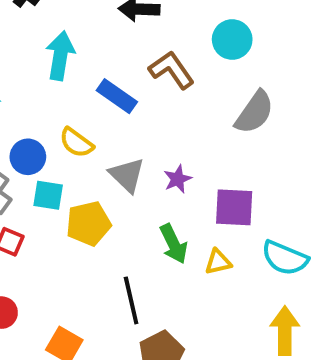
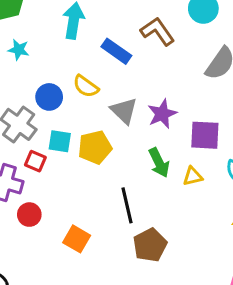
purple star: (178, 179) -> (162, 114), size x1.4
cyan square: (48, 195) -> (60, 141), moved

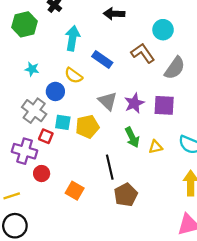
brown L-shape: (158, 31) -> (143, 53), moved
cyan star: (19, 50) -> (32, 69), moved
yellow semicircle: (86, 86) -> (74, 75), moved
purple square: (205, 135) -> (164, 105), moved

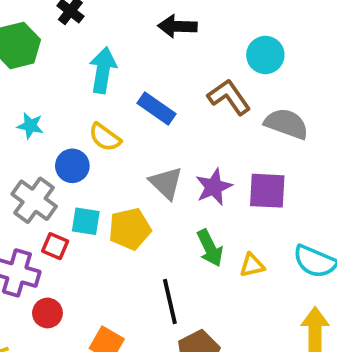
gray semicircle: (175, 68) -> (286, 124), turned -105

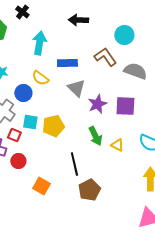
blue rectangle: (156, 108) -> (67, 63), turned -36
gray triangle: (166, 183) -> (76, 88), moved
yellow triangle: (252, 265) -> (117, 145), turned 40
red circle: (47, 313) -> (18, 161), moved

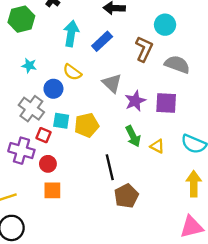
brown L-shape: (105, 57) -> (144, 49), turned 60
blue rectangle: (67, 63) -> (102, 41), moved, turned -42
orange square: (41, 186) -> (52, 190), moved, turned -30

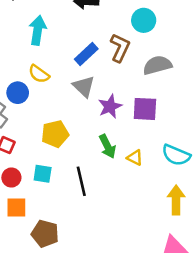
blue rectangle: (102, 41) -> (86, 54), moved
gray semicircle: (177, 64) -> (157, 65), turned -35
cyan square: (61, 121) -> (43, 174), moved
brown pentagon: (126, 196) -> (45, 234), moved, turned -30

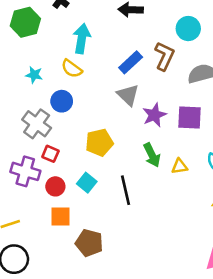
yellow semicircle: (39, 74) -> (72, 69), moved
yellow triangle: (135, 158) -> (179, 166), turned -35
cyan square: (43, 174) -> (87, 183), turned 30

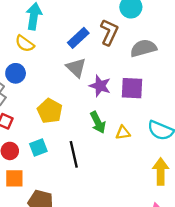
purple star: (154, 115) -> (100, 86), turned -30
yellow pentagon: (99, 143) -> (50, 111), turned -30
cyan square: (87, 183) -> (38, 148), turned 30

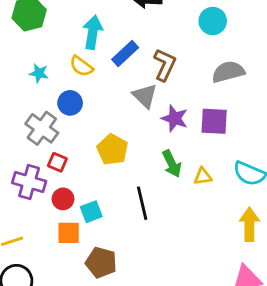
brown L-shape: (109, 32) -> (165, 65), moved
blue rectangle: (78, 38) -> (125, 53), moved
cyan square: (38, 148) -> (91, 212), moved

